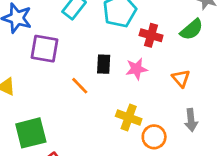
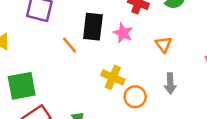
black rectangle: (104, 64) -> (93, 27), size x1.5
pink star: (136, 69) -> (123, 33), turned 30

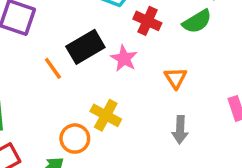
black rectangle: (93, 27) -> (85, 47), turned 48
orange circle: (135, 97) -> (75, 139), moved

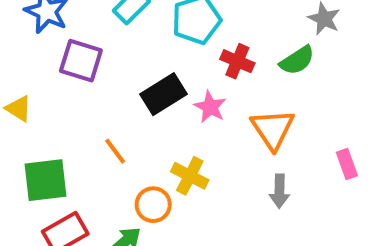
orange line: (53, 68) -> (115, 151), moved
orange triangle: (176, 78) -> (273, 129), size x1.6

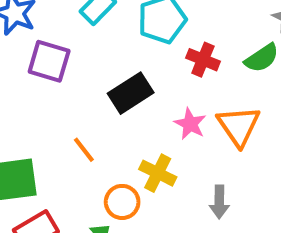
pink star: (210, 107) -> (190, 124), moved
gray arrow: (280, 191) -> (219, 202), moved

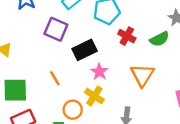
purple square: (49, 61) -> (56, 29), moved
pink star: (190, 124) -> (99, 72), moved

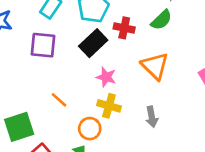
black rectangle: (85, 50) -> (93, 43), moved

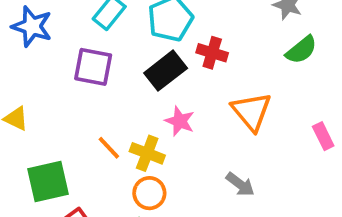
green semicircle: (161, 20) -> (301, 50), moved
yellow cross: (109, 106) -> (147, 153), moved
gray arrow: (152, 117) -> (240, 184), turned -48

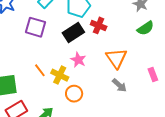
gray arrow: (240, 184) -> (119, 85), moved
orange circle: (149, 193) -> (74, 94), moved

